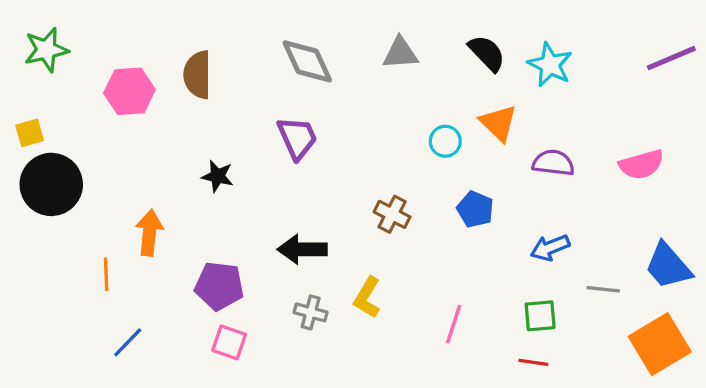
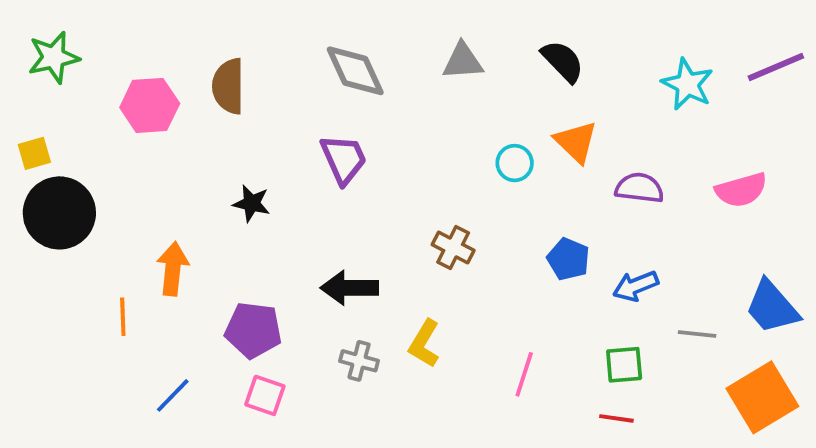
cyan star: (550, 65) -> (687, 84), moved
blue pentagon: (475, 209) -> (568, 259), moved
blue line: (128, 342) -> (173, 395), moved

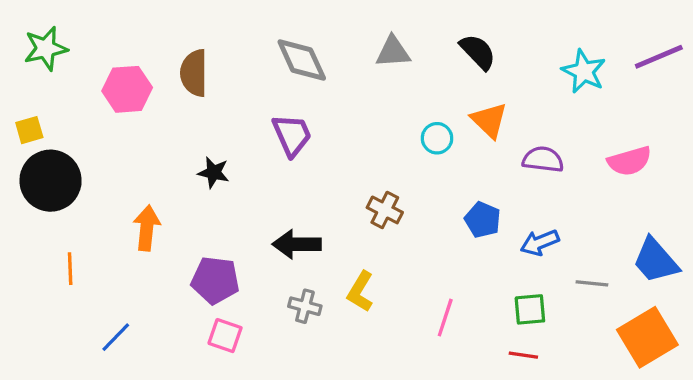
orange line: (123, 317) -> (70, 269), moved
blue line: (173, 395) -> (116, 337), moved

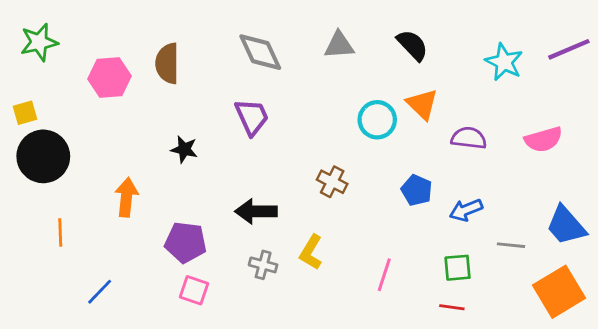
cyan circle: (437, 138) -> (377, 120), size x1.4

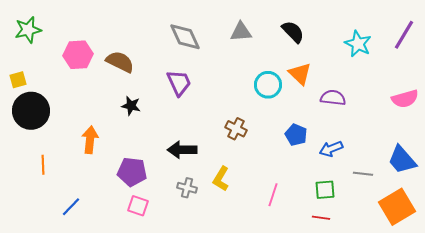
purple line: (569, 49) -> (404, 35), turned -36
brown semicircle: (167, 63) -> (120, 62), moved, turned 116
pink semicircle: (543, 139) -> (405, 99), moved

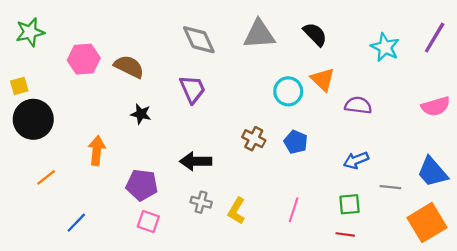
gray triangle: (241, 32) -> (259, 34), size x1.4
blue pentagon: (296, 135) -> (296, 142), moved
orange line: (43, 165) -> (46, 177), turned 54
yellow L-shape: (221, 179) -> (237, 211), moved

